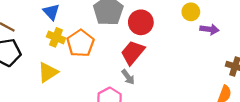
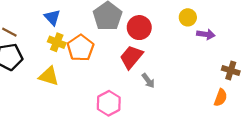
yellow triangle: (48, 72) -> (49, 76), turned 50
gray arrow: (128, 77) -> (148, 81), moved

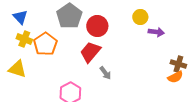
orange semicircle: (221, 98) -> (175, 77), moved, turned 42

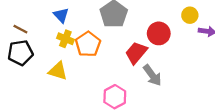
red circle: (97, 26) -> (159, 33), moved
gray arrow: (105, 73) -> (152, 75), size x1.5

